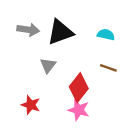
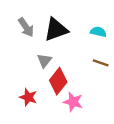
gray arrow: (28, 30) -> (26, 27), turned 48
red diamond: (79, 88) -> (58, 81), moved

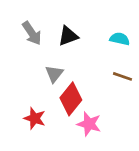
black triangle: (56, 30) -> (68, 36), size x0.7

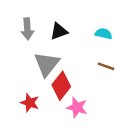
gray arrow: (32, 33) -> (27, 29), turned 30
gray triangle: (54, 74) -> (47, 64), size x1.6

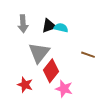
cyan semicircle: (104, 34) -> (61, 28), moved

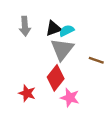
cyan semicircle: (61, 28) -> (67, 31), turned -40
gray triangle: (39, 53) -> (62, 49), moved

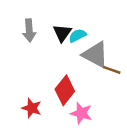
black triangle: (53, 28) -> (62, 33), turned -35
gray triangle: (62, 49) -> (95, 55), moved, turned -40

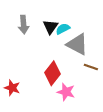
brown line: (112, 70) -> (91, 67), moved
red star: (32, 108) -> (12, 88), moved

